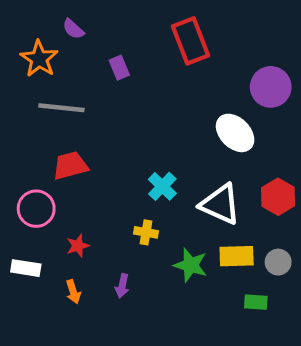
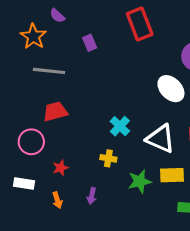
green star: (191, 265) -> (140, 181), turned -30

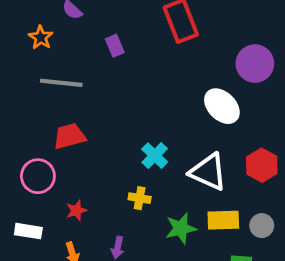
orange star: (33, 37) -> (41, 37), size x0.7

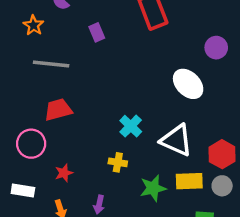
purple circle: (255, 64) -> (216, 48), size x0.7
red hexagon: (262, 165) -> (222, 154), moved

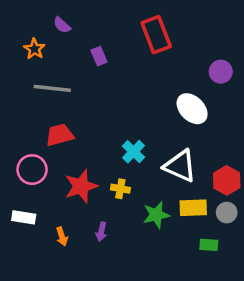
red star: (64, 173) -> (81, 186), moved, size x1.8

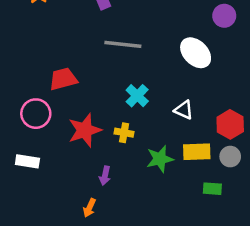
gray line: (52, 88) -> (123, 44), moved
white triangle: (180, 166) -> (184, 110), size x0.6
orange arrow: (62, 236) -> (89, 208), moved, turned 42

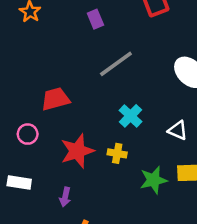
gray line: (123, 44) -> (116, 64), turned -42
pink circle: (36, 114) -> (28, 134), size x0.7
purple arrow: (105, 176) -> (65, 197), moved

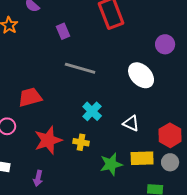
gray line: (116, 64) -> (80, 68), turned 52

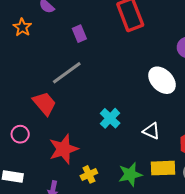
gray line: (80, 68) -> (67, 73), moved, turned -52
red trapezoid: (30, 97) -> (44, 103), turned 65
yellow cross: (81, 142) -> (89, 174), moved, turned -35

